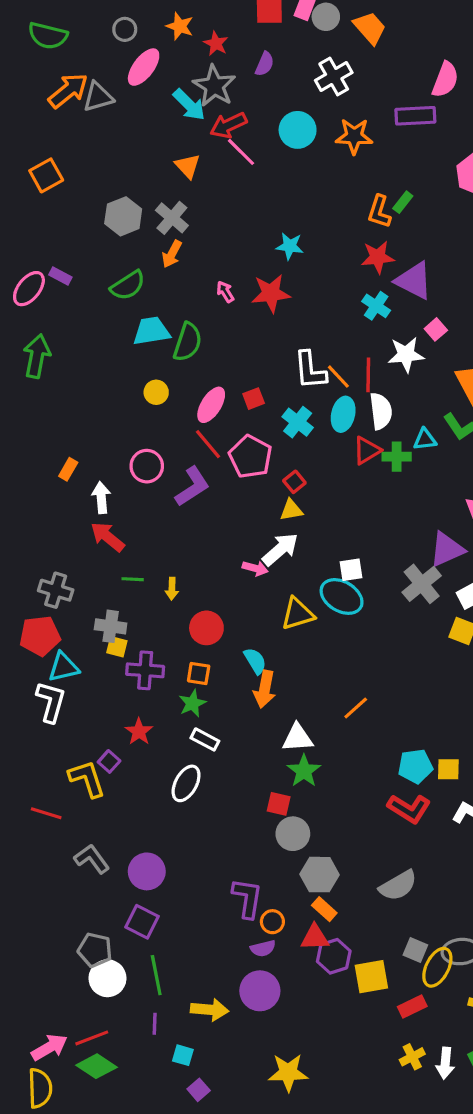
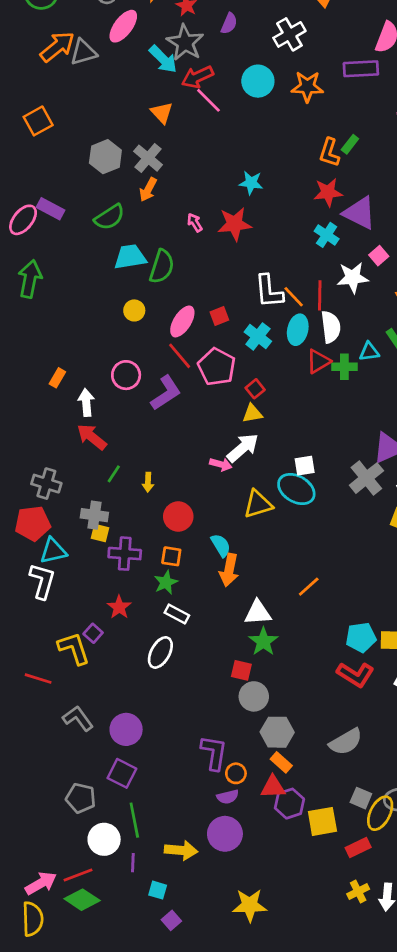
purple rectangle: (60, 276) -> (50, 209), size x1.4
green line: (133, 579) -> (114, 474), turned -60
white circle: (107, 978) -> (104, 839), moved

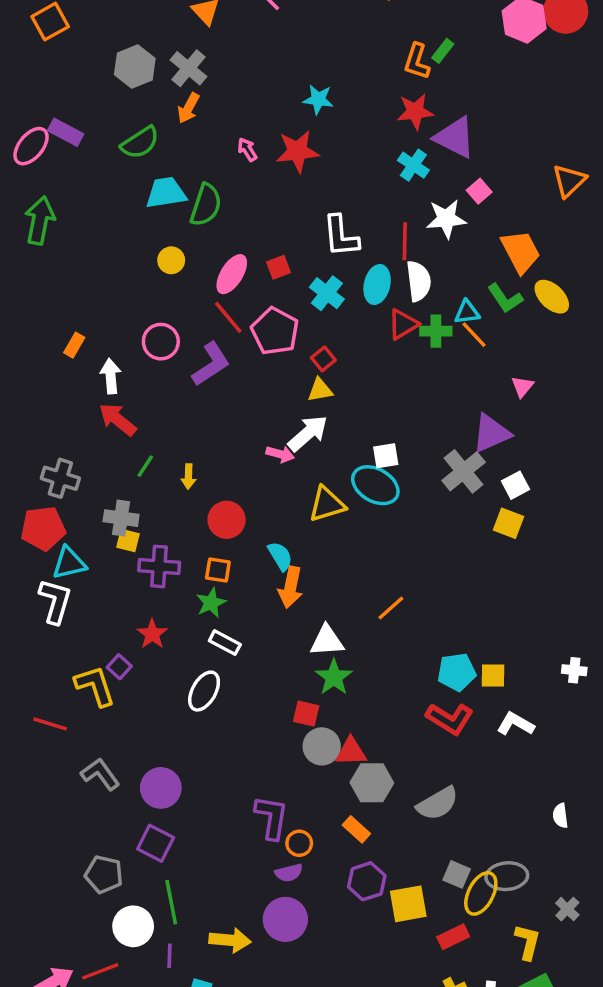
orange line: (294, 297) -> (474, 335), moved
gray hexagon: (277, 732) -> (372, 783), moved
red triangle: (273, 787) -> (351, 752), moved

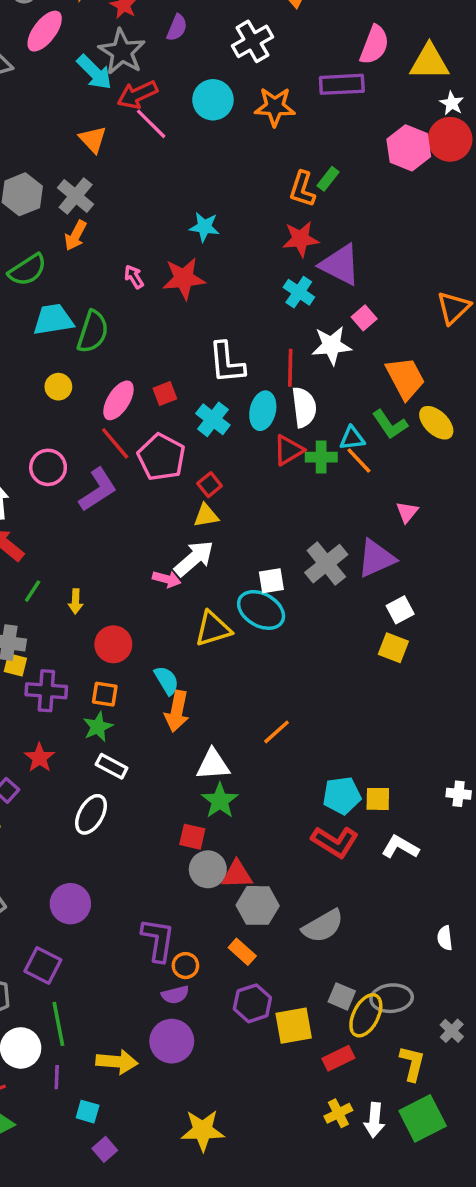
gray cross: (464, 471) -> (326, 564), moved
purple circle: (161, 788) -> (70, 904), moved

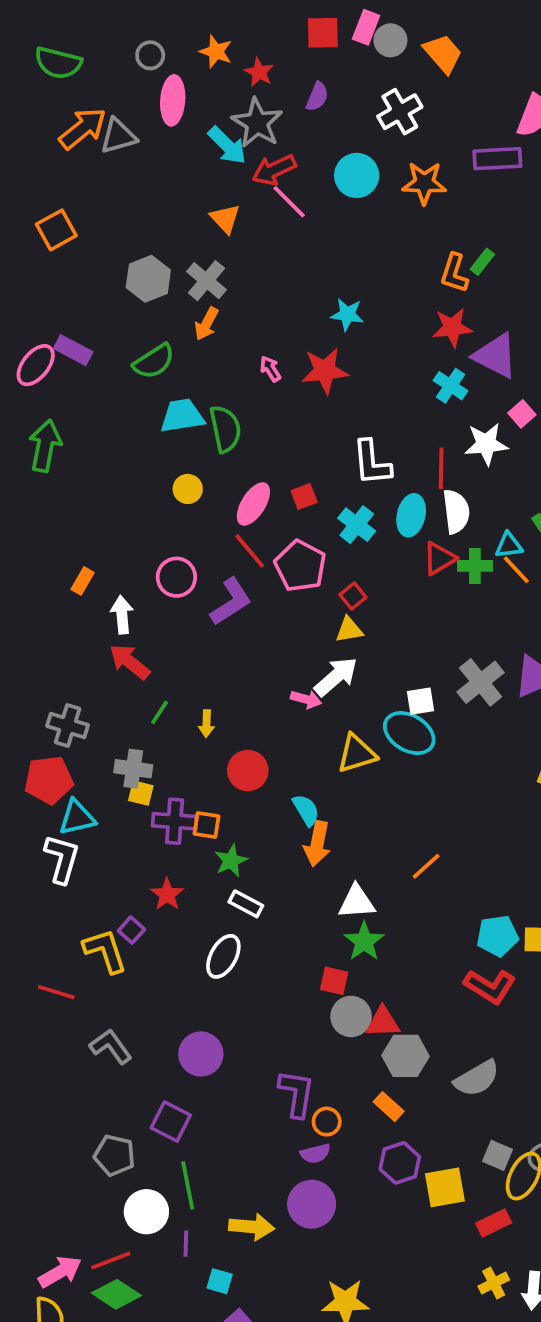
pink ellipse: (45, 31) -> (173, 100), turned -33
green semicircle: (93, 332) -> (225, 429), turned -30
orange square: (105, 694) -> (206, 825), moved

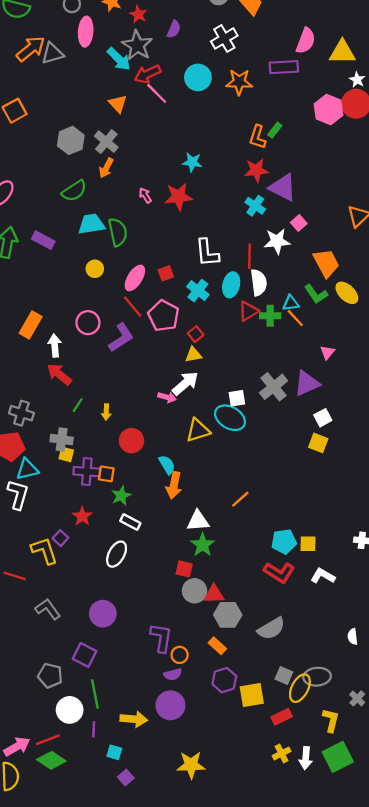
purple rectangle: (73, 350) -> (43, 240), moved
orange rectangle: (83, 581) -> (31, 325), size x1.6

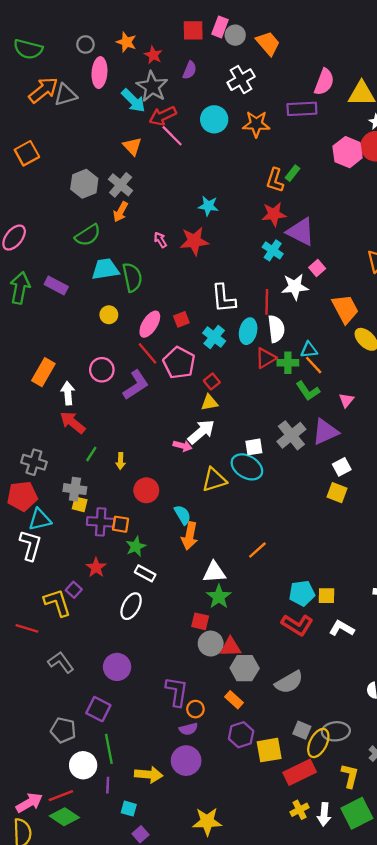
green L-shape: (316, 294) -> (308, 391), moved
red rectangle: (282, 717) -> (300, 772), size x1.5

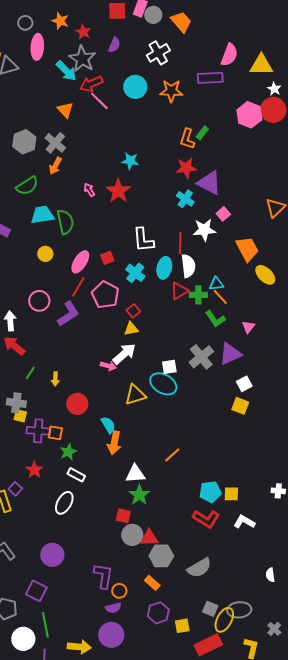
red star: (194, 241) -> (118, 191), turned -30
red line: (147, 353) -> (78, 287), turned 70
yellow square: (269, 750) -> (182, 626), size x0.7

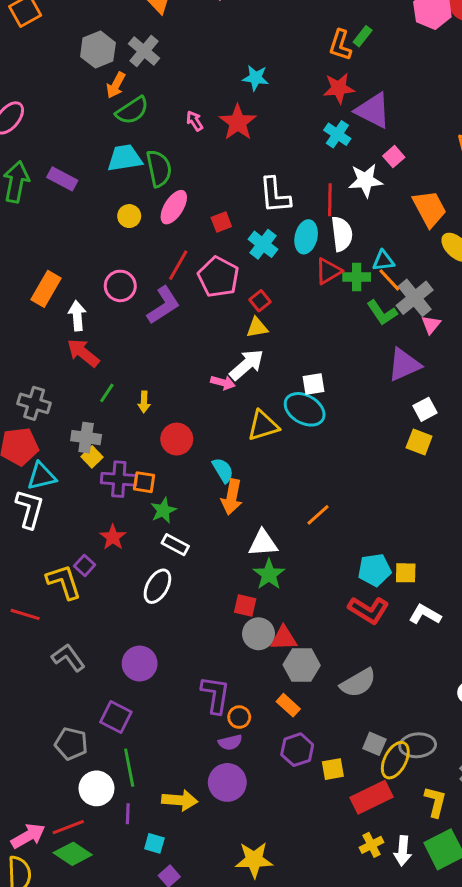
orange arrow: (55, 166) -> (116, 85), moved
green semicircle: (27, 186) -> (132, 111), moved
pink ellipse: (80, 262) -> (174, 207), moved
gray cross: (201, 357) -> (415, 298), moved
yellow square: (20, 416) -> (92, 457), turned 32

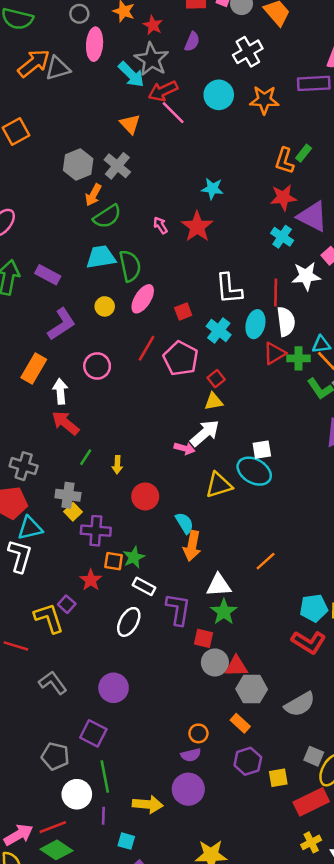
purple L-shape: (163, 305) -> (62, 324), moved
orange square: (144, 482) -> (114, 561), moved
purple L-shape: (215, 695) -> (178, 609), moved

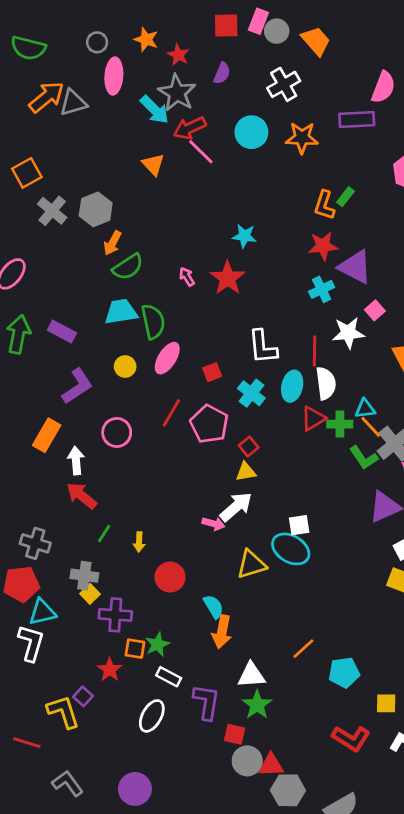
gray cross: (117, 166) -> (52, 211), moved
cyan cross: (282, 237) -> (322, 289), turned 30
cyan pentagon: (314, 608) -> (344, 672), moved

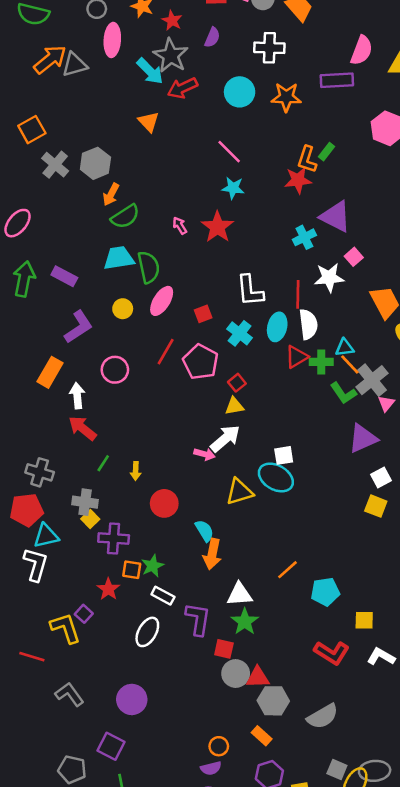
white cross: (284, 84) -> (269, 48), turned 32
pink line: (201, 152) -> (229, 152), moved
red star: (323, 246) -> (298, 180), moved

